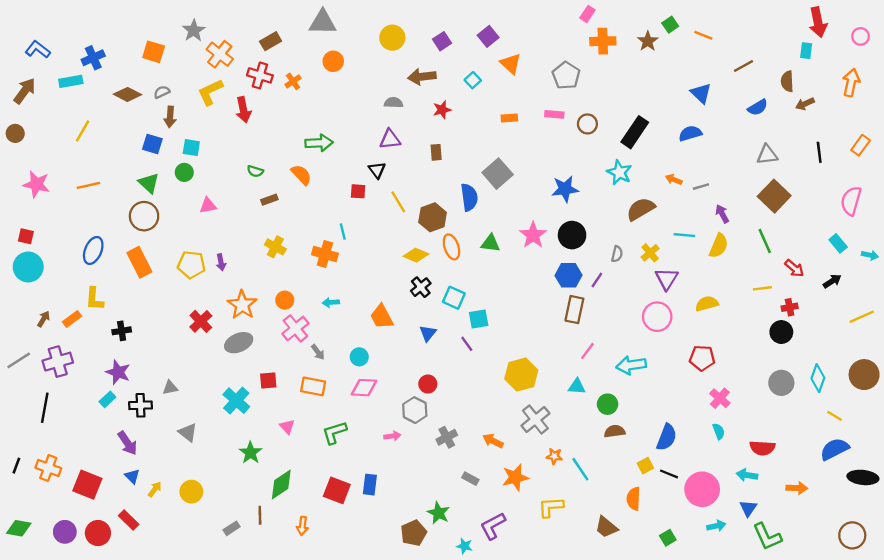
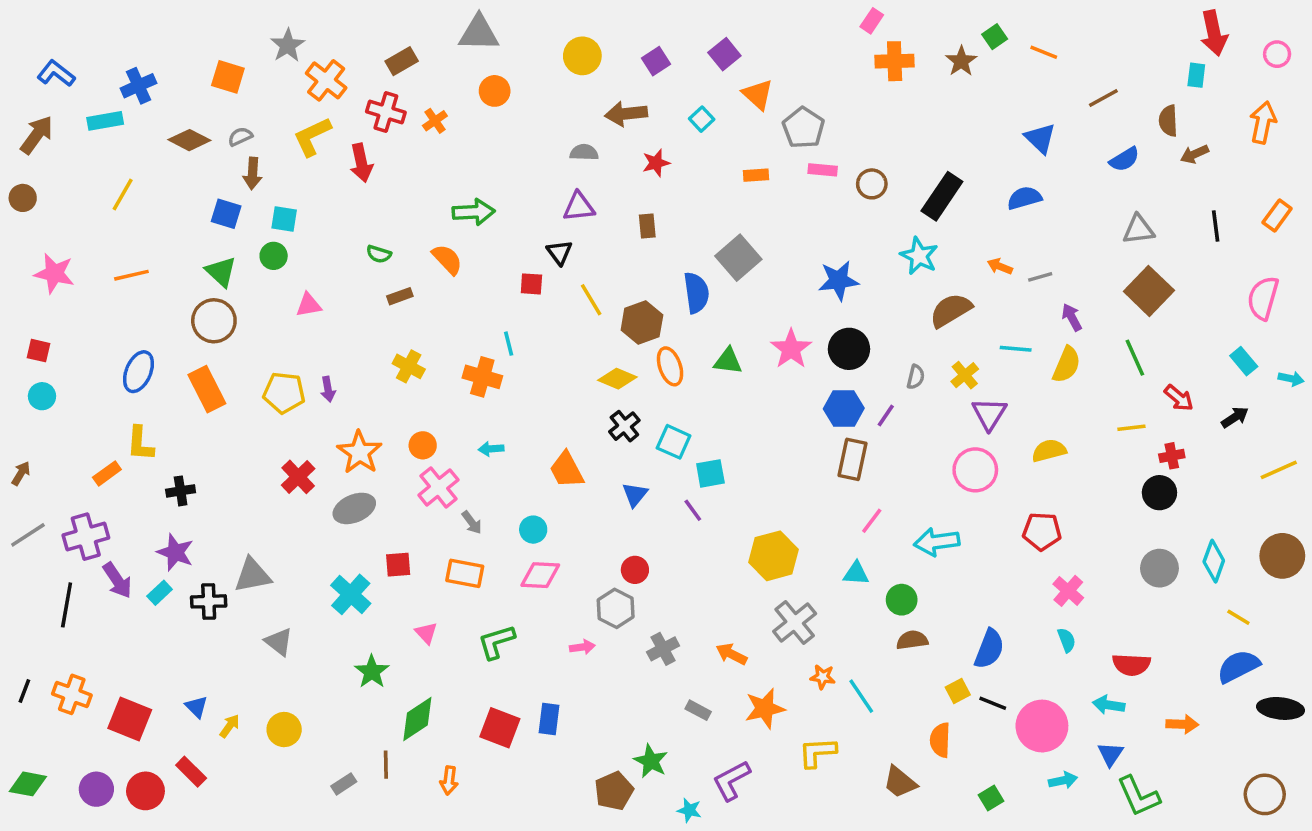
gray pentagon: (566, 75) -> (803, 128), moved
cyan circle: (28, 267) -> (42, 396), size x0.6
brown arrow: (44, 319) -> (21, 473), moved
gray triangle: (170, 388) -> (253, 575), size x1.6
purple arrow: (128, 443) -> (117, 580), moved

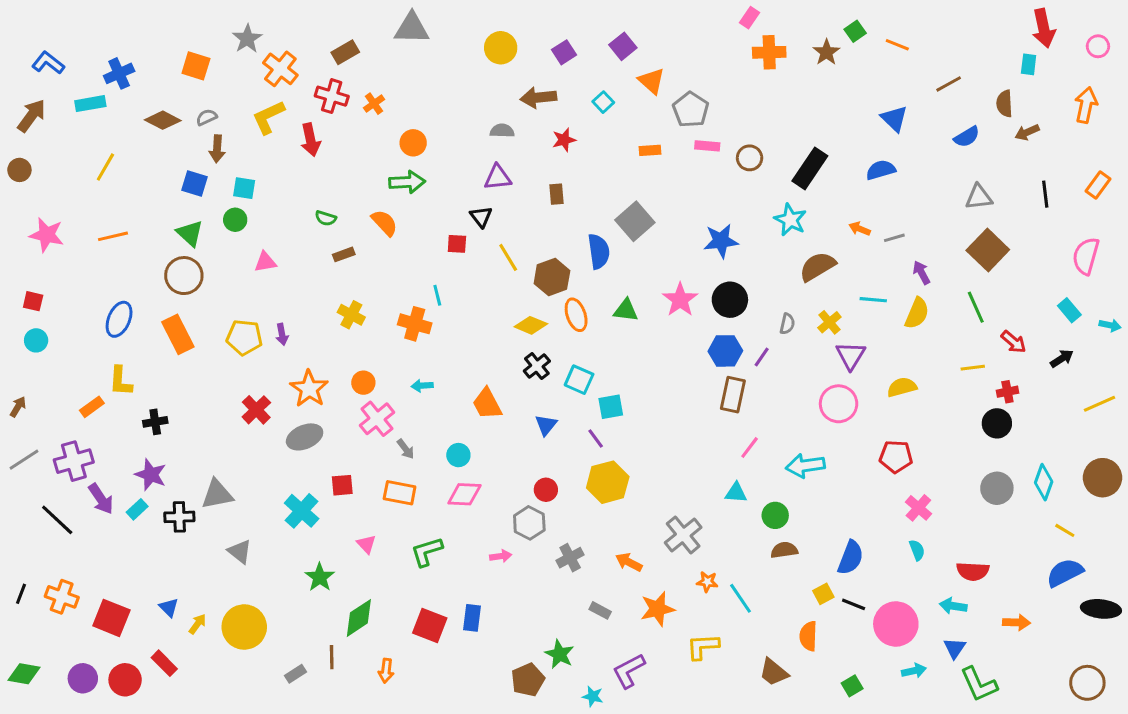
orange circle: (495, 91) -> (413, 143), moved
yellow hexagon: (774, 556) -> (608, 482), moved
black line: (67, 605) -> (57, 520), turned -57
yellow circle: (284, 730) -> (244, 627), size x1.5

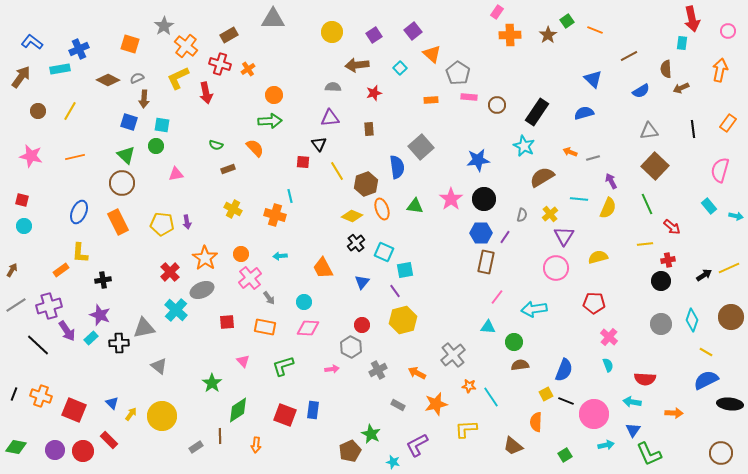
brown circle: (19, 170) -> (38, 111), moved
black arrow: (1062, 359) -> (704, 275), moved
cyan cross: (302, 511) -> (176, 310), moved

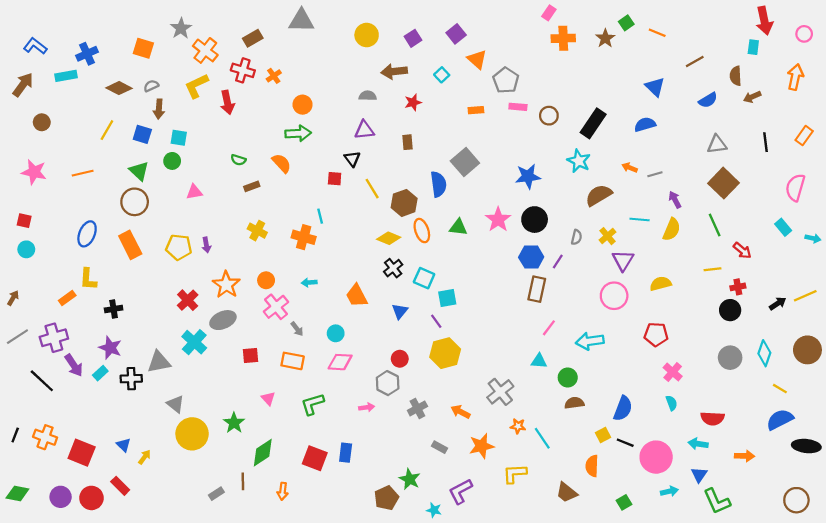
yellow line: (70, 111) -> (107, 130), moved
yellow circle: (162, 416) -> (192, 434), moved

